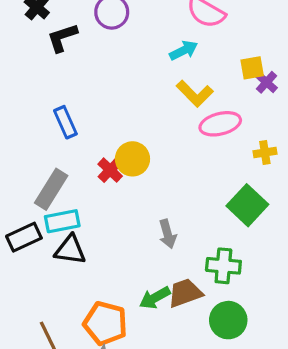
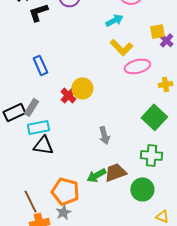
gray rectangle: (51, 189) -> (31, 107), size x0.7
black rectangle: (24, 237) -> (14, 112), moved
green cross: (223, 266) -> (151, 155), moved

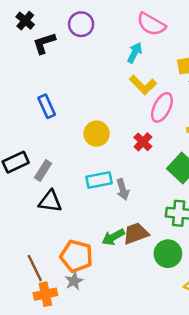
cyan arrow: (114, 20) -> (135, 53), turned -36
pink ellipse: (137, 66) -> (162, 107), turned -50
red cross: (68, 95) -> (143, 142), moved
gray rectangle: (31, 107) -> (43, 170), moved
cyan rectangle: (38, 127) -> (99, 180), moved

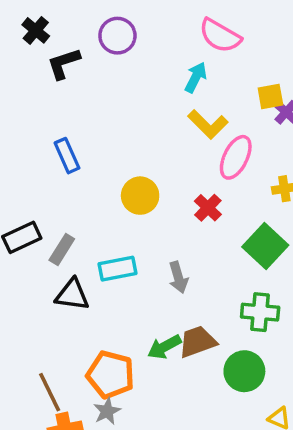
cyan rectangle: (99, 180) -> (117, 269), moved

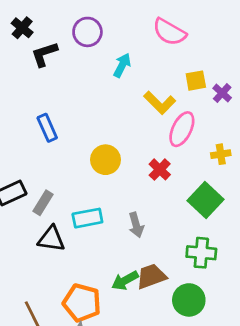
cyan arrow: (196, 77) -> (122, 65), moved
yellow square: (270, 96) -> (196, 81), moved

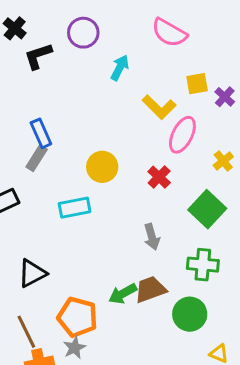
yellow cross: (221, 154) -> (223, 161), turned -30
gray rectangle: (43, 203) -> (37, 158), moved
cyan rectangle: (87, 218) -> (75, 208), moved
gray arrow: (136, 225) -> (152, 237), moved
black triangle: (51, 239) -> (32, 273), moved, turned -36

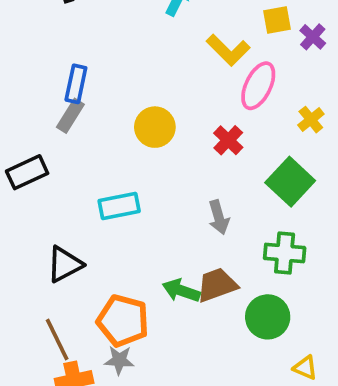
blue rectangle: (41, 133) -> (76, 84), turned 36
cyan rectangle: (75, 208) -> (119, 206), moved
green arrow: (123, 294) -> (181, 291), turned 48
gray star: (75, 348) -> (119, 360), turned 30

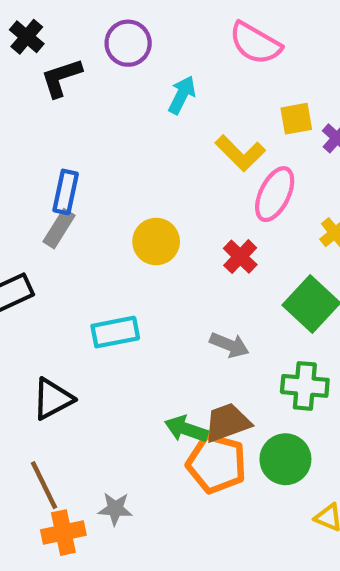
gray arrow: (219, 217) -> (229, 345), turned -52
orange pentagon: (123, 321) -> (216, 464), moved

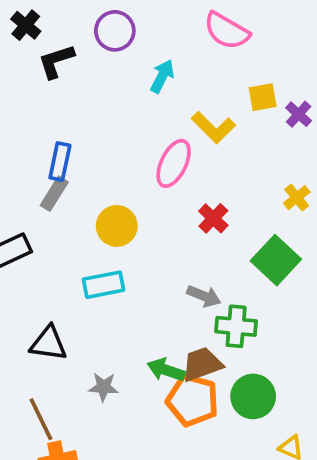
pink ellipse: (275, 194) -> (174, 163), moved
yellow circle: (156, 242) -> (117, 226), moved
green cross: (305, 386) -> (236, 326), moved
black triangle: (53, 399) -> (49, 343), turned 36
gray star: (115, 509) -> (103, 387), moved

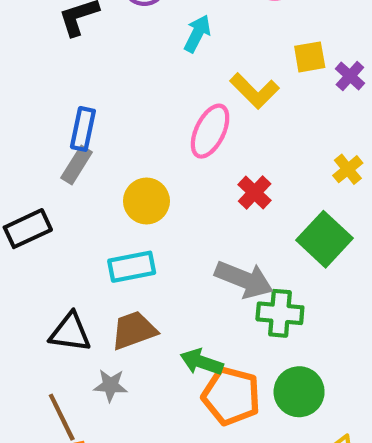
gray arrow: (204, 296) -> (244, 279), size x1.5
brown trapezoid: (202, 364) -> (134, 330), moved
gray star: (103, 387) -> (110, 385), moved

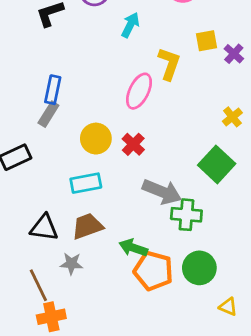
yellow L-shape: (255, 91) -> (169, 64), turned -116
red cross: (255, 193) -> (133, 144), moved

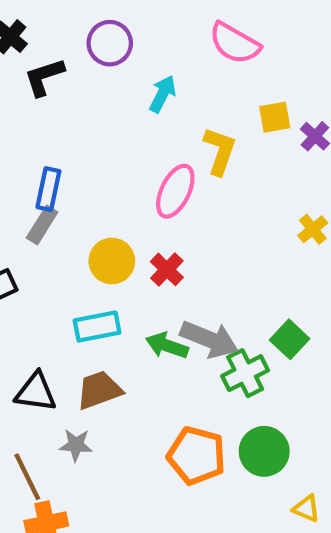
green square: (217, 164) -> (290, 339), moved, size x0.7
green cross: (186, 215) -> (245, 373), turned -32
green arrow: (133, 248) -> (167, 346), moved

